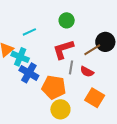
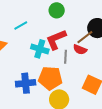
cyan cross: (20, 57) -> (40, 49), moved
red semicircle: (87, 72) -> (80, 50), moved
blue cross: (29, 73) -> (26, 83), moved, turned -30

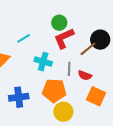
red L-shape: (56, 40) -> (64, 38), moved
red semicircle: (80, 50) -> (85, 75), moved
blue cross: (26, 83) -> (19, 97), moved

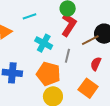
red L-shape: (64, 38) -> (69, 25), turned 135
red semicircle: (85, 75) -> (96, 64), moved, turned 80

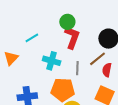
brown line: (90, 40) -> (98, 59), moved

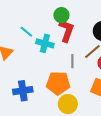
cyan line: (32, 38) -> (26, 32), turned 72
cyan cross: (52, 61) -> (45, 43), moved

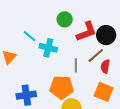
red L-shape: (66, 31) -> (86, 32), moved, turned 50

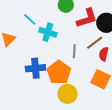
orange pentagon: (62, 87) -> (59, 72), turned 30
blue cross: (26, 95) -> (35, 68), moved

